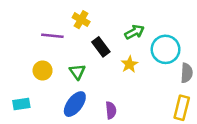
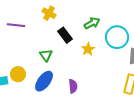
purple line: (52, 36) -> (16, 25), moved
yellow circle: (43, 70) -> (18, 74), moved

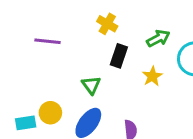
yellow cross: (49, 13) -> (107, 24), moved
black rectangle: (65, 35) -> (119, 56), turned 56

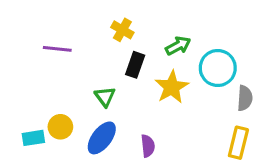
yellow star: (152, 76) -> (172, 87), size x1.5

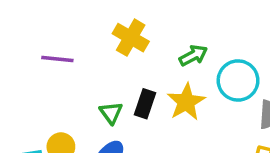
yellow cross: (122, 30) -> (131, 38), size x1.4
black rectangle: (135, 65) -> (145, 104), moved

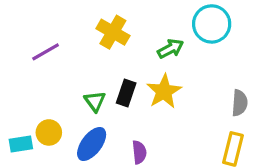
purple line: (57, 59) -> (46, 52), turned -36
cyan circle: (238, 80) -> (212, 24), moved

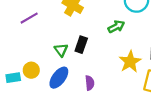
green arrow: (171, 49) -> (116, 27), moved
yellow star: (164, 91) -> (130, 62), moved

